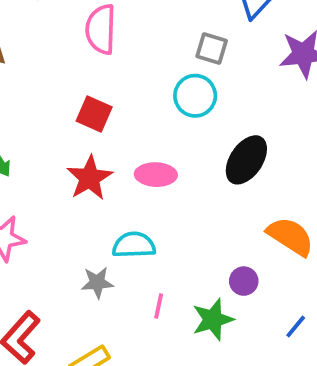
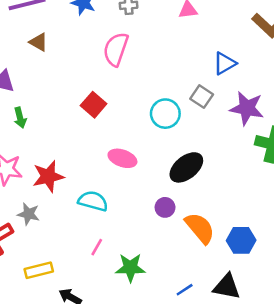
gray square: (212, 48) -> (202, 97), moved
red star: (90, 178) -> (48, 176), moved
purple circle: (244, 281) -> (165, 207), moved
gray star: (97, 282) -> (28, 214), moved

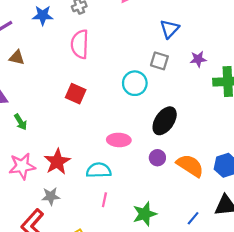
purple star: (247, 108) -> (198, 59), size x0.6
pink ellipse: (122, 158) -> (119, 140), moved
pink line: (97, 247) -> (104, 200), moved

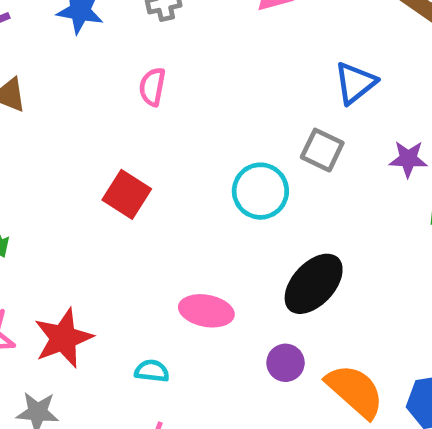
pink semicircle: (80, 44) -> (152, 87), size x0.6
cyan semicircle: (99, 170) -> (152, 371), size x0.6

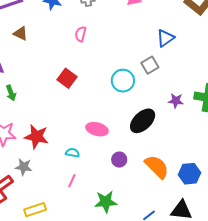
gray square: (322, 150) -> (150, 65), turned 30
purple star: (408, 159) -> (176, 101), moved
red star: (63, 338) -> (36, 137), turned 30
purple circle: (286, 363) -> (119, 160), moved

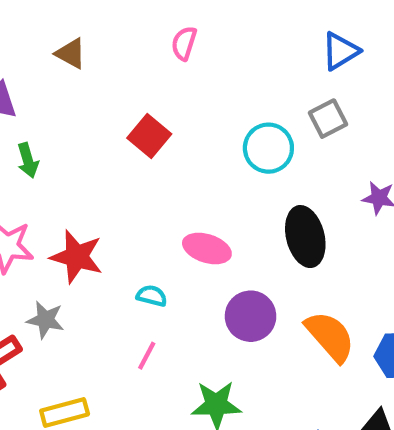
brown triangle: (21, 33) -> (71, 53), moved
blue triangle: (166, 38) -> (340, 51), moved
black ellipse: (143, 121) -> (305, 237), turned -64
purple circle: (119, 160) -> (251, 316), size x1.5

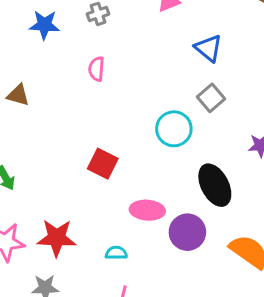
blue triangle: (340, 51) -> (208, 48), turned -36
red square: (149, 136) -> (103, 164), moved
purple circle: (251, 316) -> (187, 232), moved

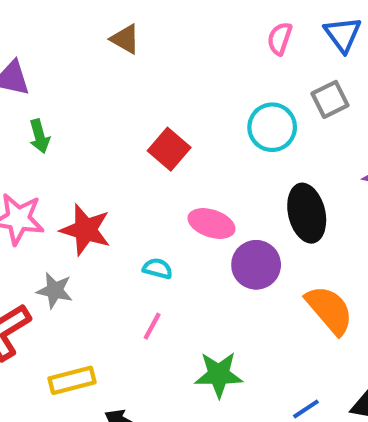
pink semicircle: (96, 69) -> (280, 39), moved
brown triangle: (18, 95) -> (125, 39), moved

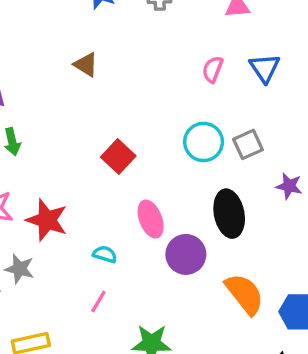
gray square: (330, 99) -> (248, 144), moved
pink ellipse: (212, 224) -> (151, 219), turned 48

